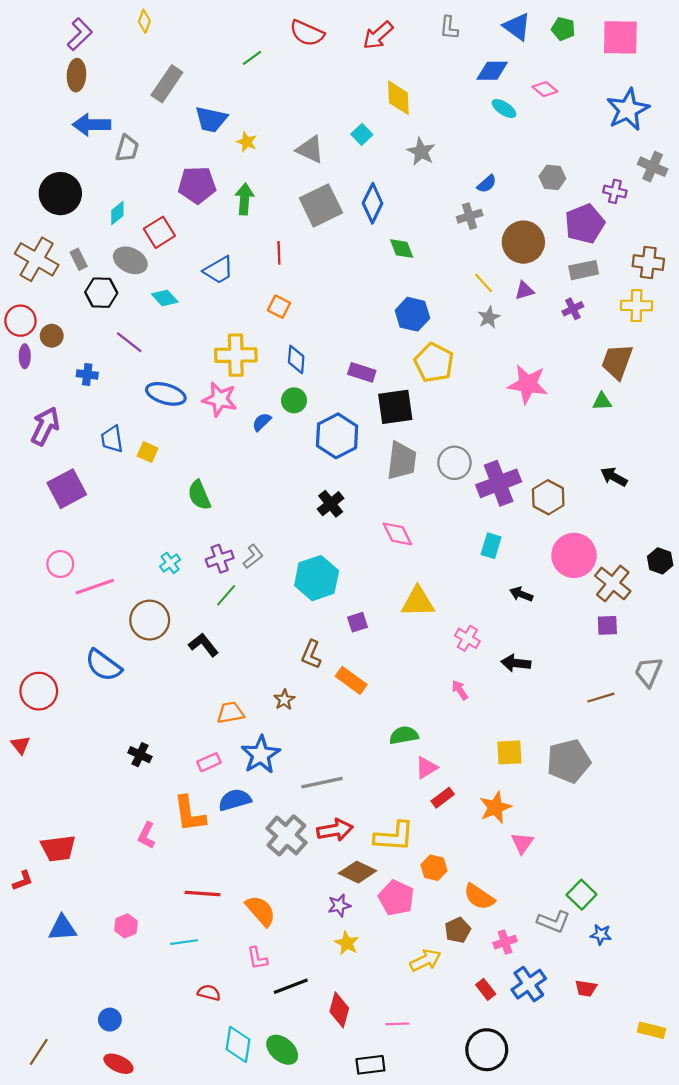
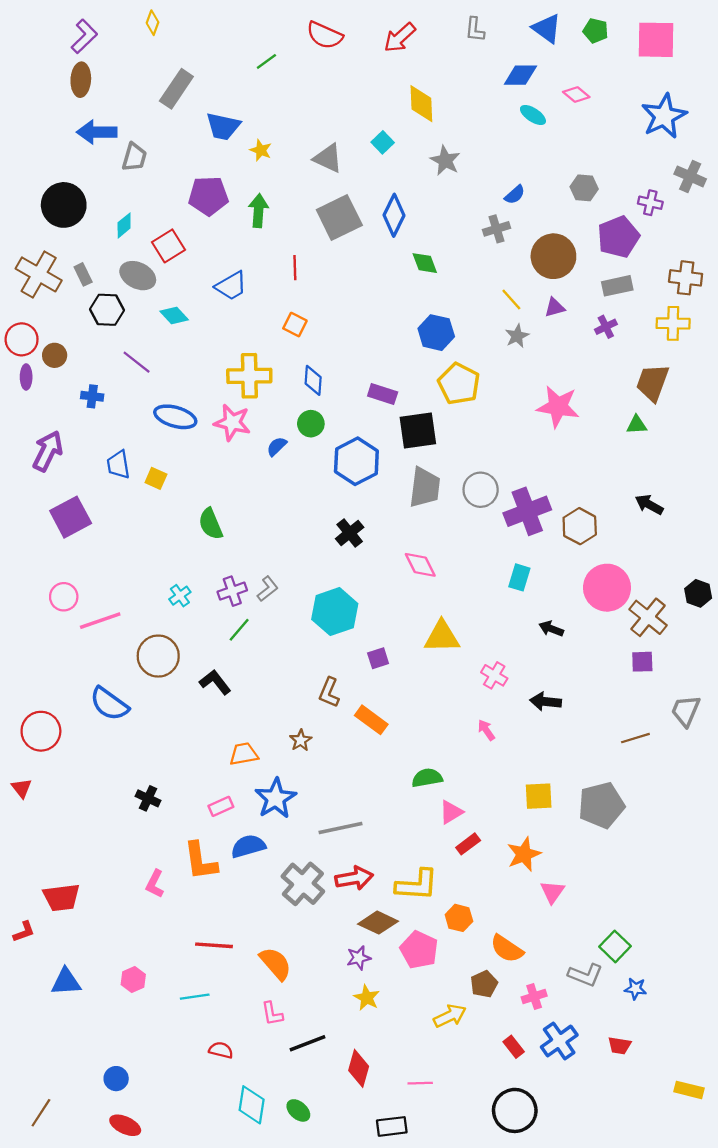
green ellipse: (282, 1050) -> (298, 1110), size x0.7

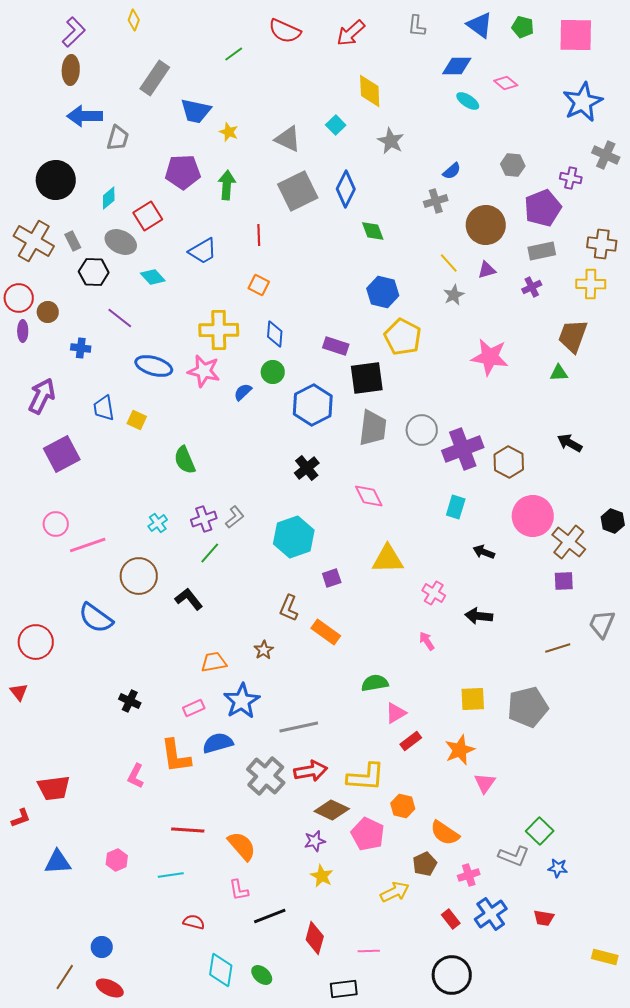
brown line: (41, 1113) -> (65, 977), moved

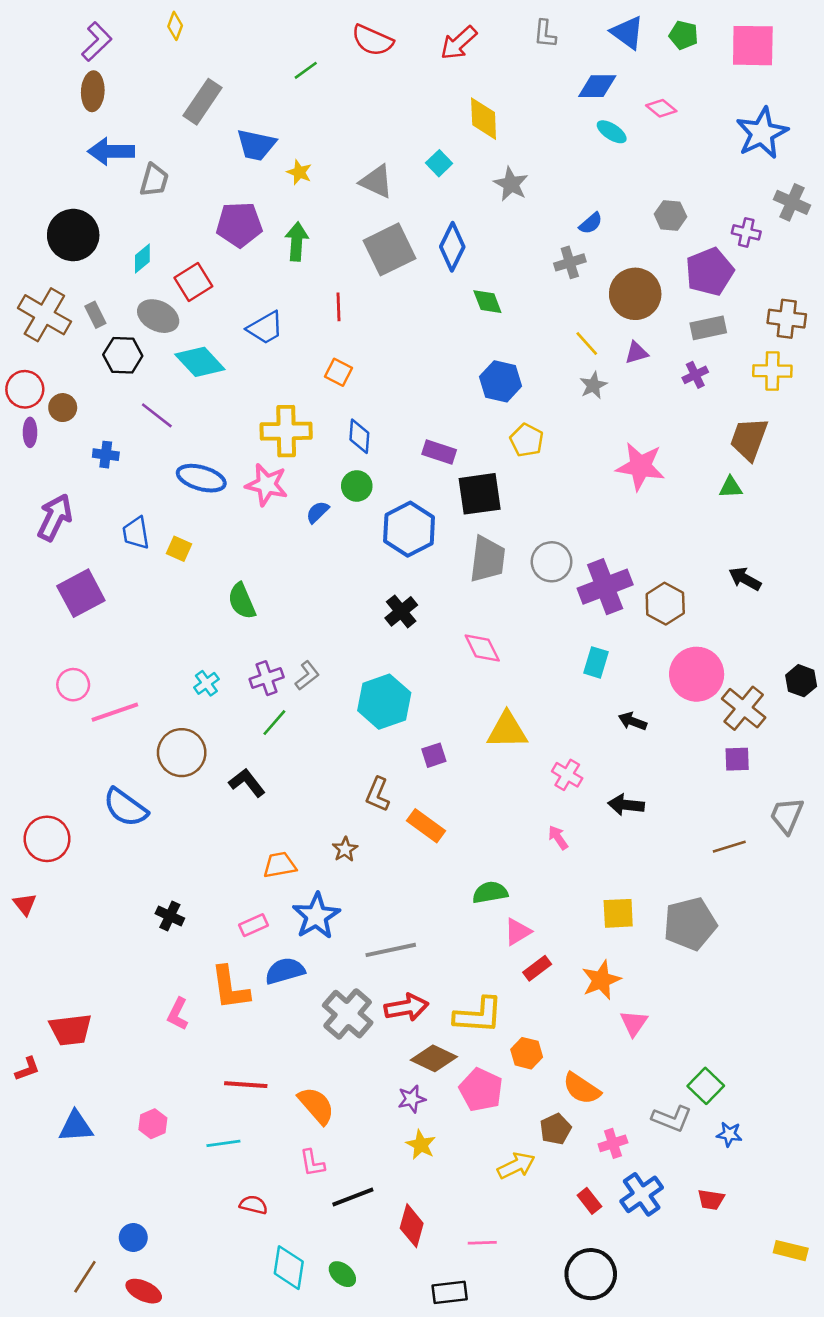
cyan diamond: (153, 277) -> (200, 362), size x1.5
yellow pentagon: (403, 337) -> (527, 440), size x0.7

